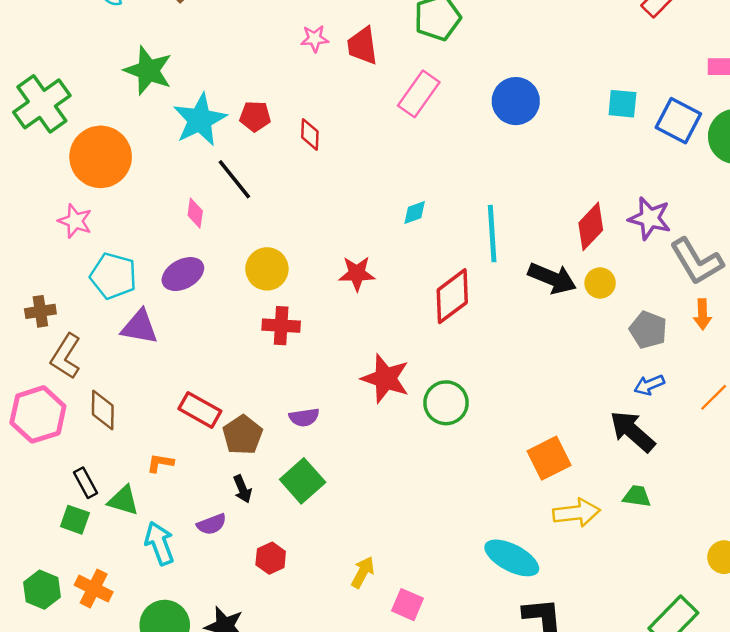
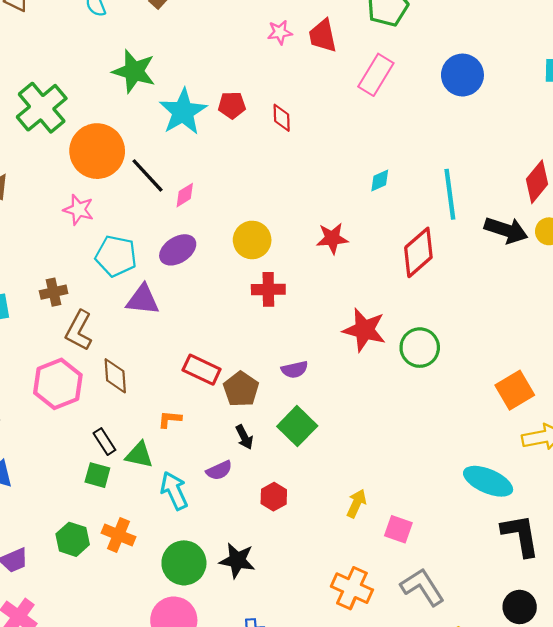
black line: (234, 179) -> (147, 175), moved
pink diamond: (195, 213) -> (185, 195), turned 55

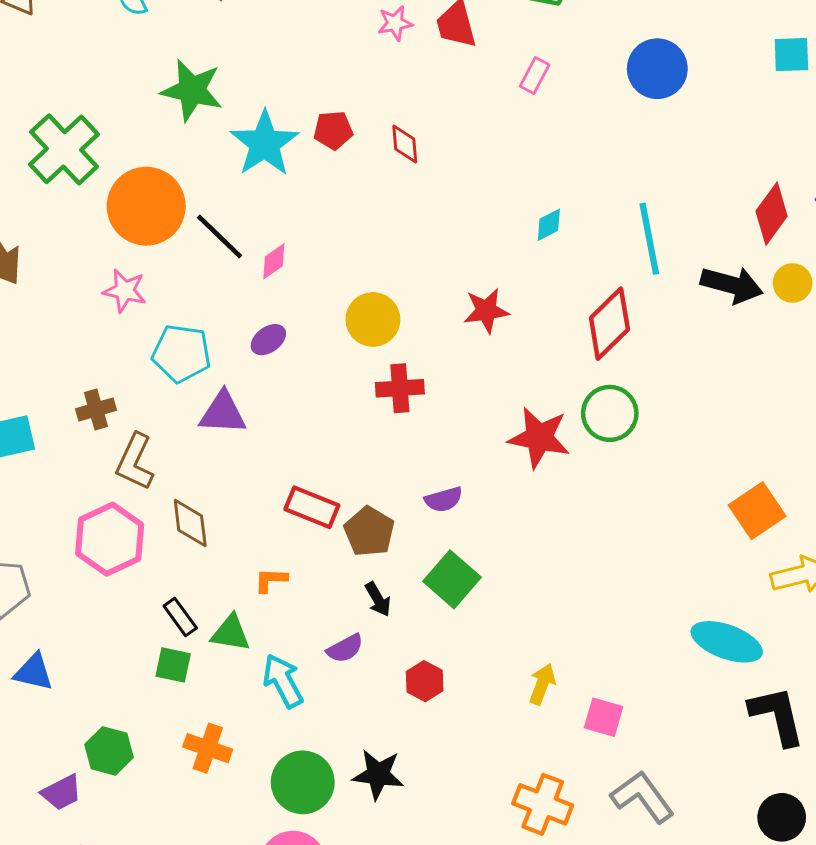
pink rectangle: (376, 75) -> (535, 76), size x0.6
purple ellipse: (178, 250) -> (268, 340), size x0.7
green circle: (420, 348) -> (610, 413), moved
green hexagon: (73, 539) -> (109, 751), moved

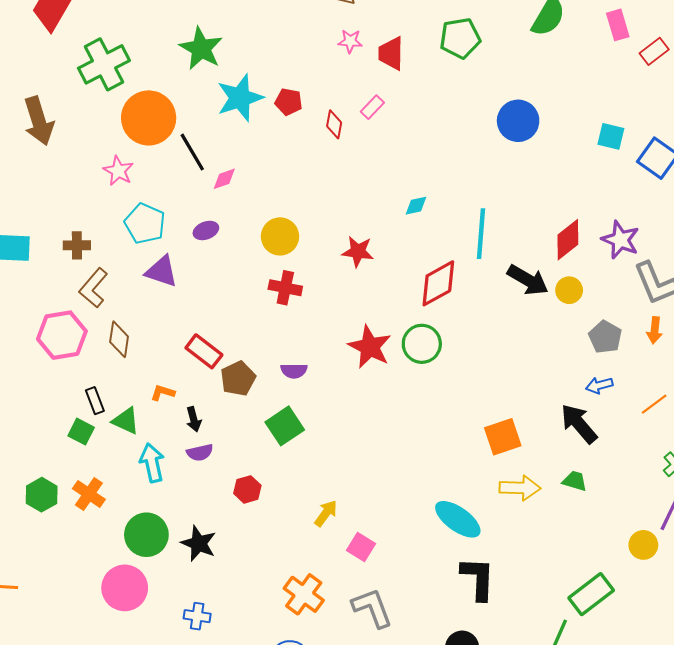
pink rectangle: (535, 76) -> (372, 107), moved
black arrow: (378, 599) -> (194, 419), moved
green hexagon: (109, 751) -> (42, 495), moved

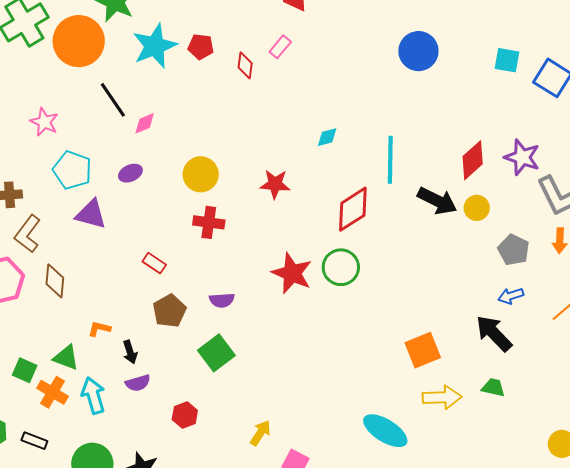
orange circle: (149, 118) -> (79, 41), moved
red rectangle: (204, 351) -> (154, 263), moved, size x0.7
black rectangle: (95, 401) -> (34, 441), moved, turned -45
orange cross: (89, 494) -> (52, 392), moved

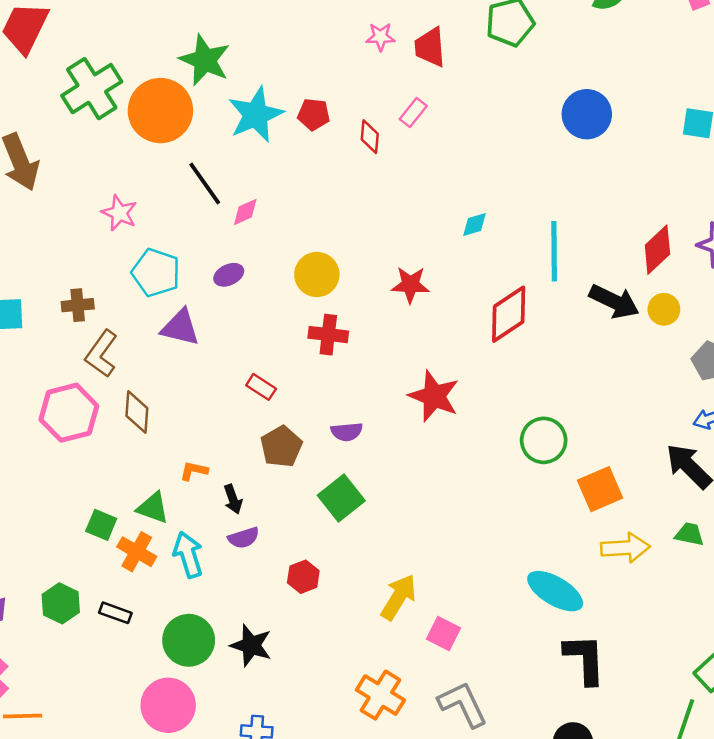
green circle: (341, 267) -> (544, 440), moved
yellow arrow: (260, 433) -> (399, 597), size x1.4

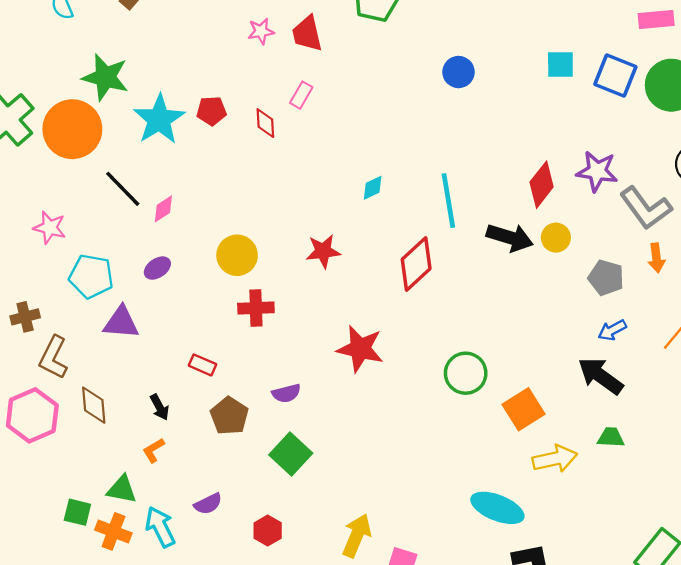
blue circle: (587, 114) -> (459, 72), size x0.7
orange L-shape: (194, 471) -> (153, 450), turned -35
black arrow: (233, 499) -> (160, 407), moved

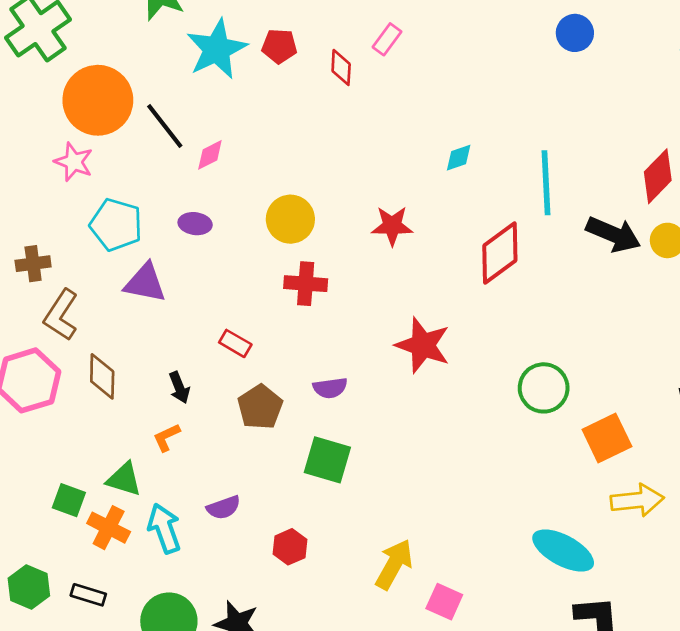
orange circle: (72, 129) -> (98, 100), moved
purple ellipse: (157, 268) -> (195, 224), turned 35
green square: (291, 454) -> (327, 460), turned -33

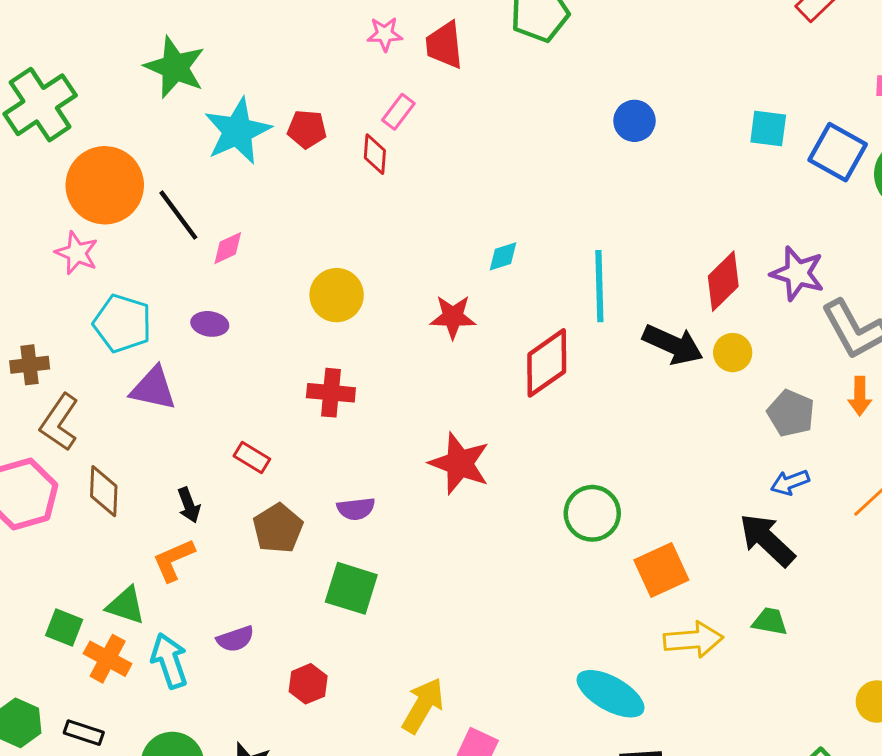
pink rectangle: (387, 39) -> (398, 112), moved
yellow circle: (290, 219) -> (337, 295), moved
red star: (392, 226) -> (453, 317), moved
orange L-shape: (166, 437) -> (174, 560), size x1.4

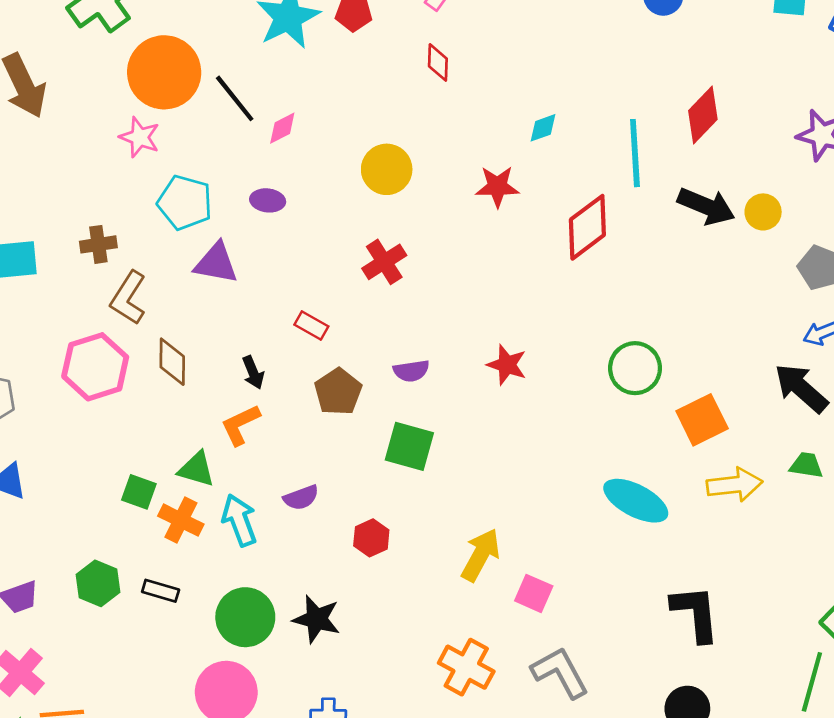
red diamond: (375, 154) -> (438, 62), moved
red diamond: (723, 281) -> (703, 115), moved
red cross: (331, 393) -> (384, 262), turned -36
red star: (459, 463) -> (507, 365), moved, size x0.7
cyan ellipse: (611, 694) -> (636, 501), moved

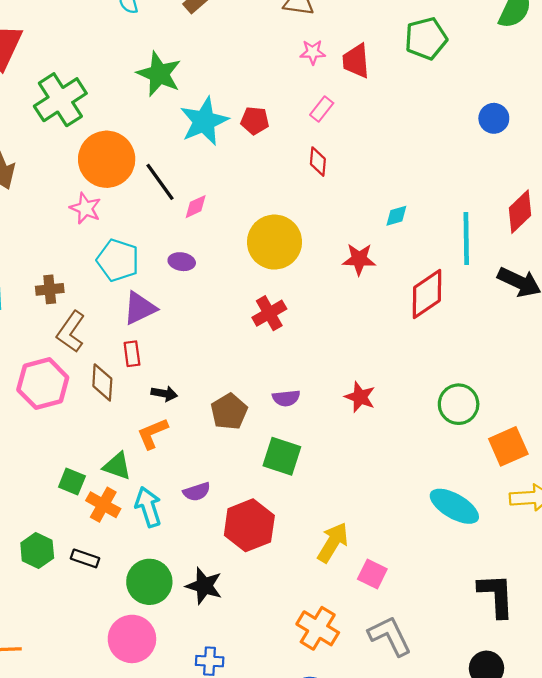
yellow circle: (387, 169) -> (274, 242), size x1.4
purple triangle: (216, 263) -> (140, 308), turned -39
red rectangle: (311, 325) -> (132, 354), moved, turned 50
black arrow: (253, 372) -> (164, 394), turned -60
red hexagon: (371, 538) -> (249, 525), size x1.8

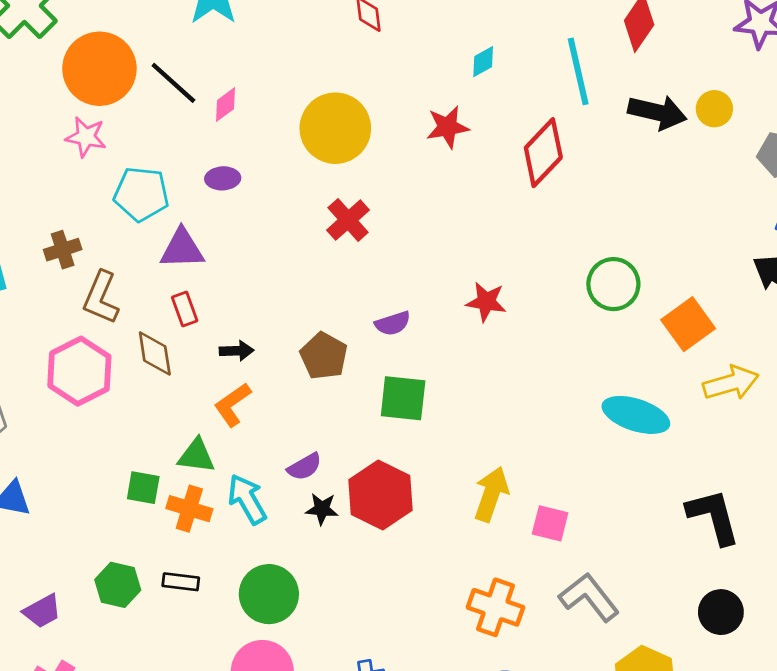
purple triangle: (140, 308) -> (182, 249), turned 36
black star: (204, 586) -> (322, 509), moved, size x0.7

